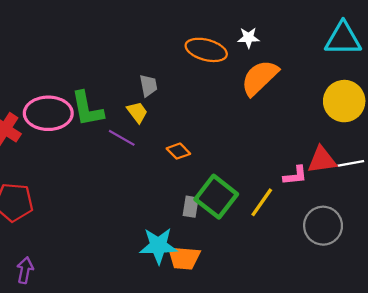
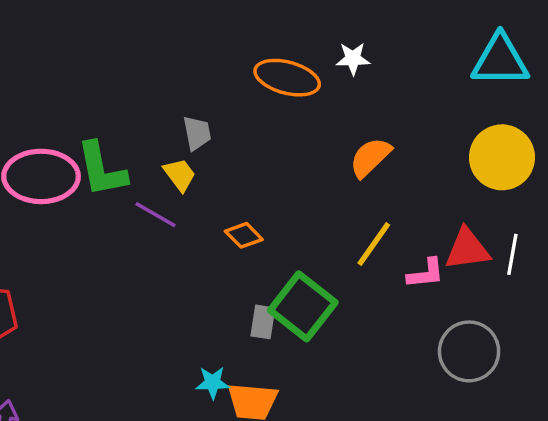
orange semicircle: (260, 78) -> (370, 157), moved, size x0.7
white line: (351, 163) -> (512, 254), turned -70
yellow line: (262, 202) -> (374, 244), moved
cyan star: (158, 246) -> (213, 383), size x0.6

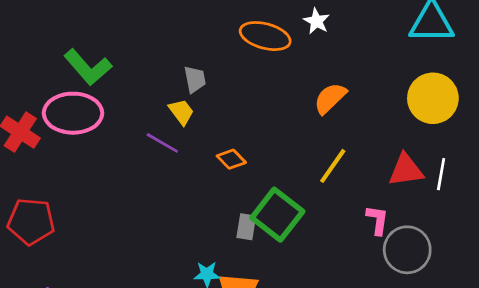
white star: (353, 59) -> (317, 21), turned 30
green L-shape: (102, 169) -> (88, 67), moved, turned -30
pink L-shape: (426, 273) -> (377, 220), moved, turned -76

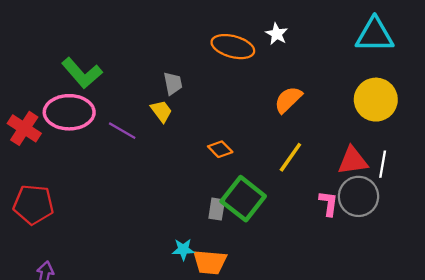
purple line: (162, 143) -> (122, 131), moved
orange diamond: (231, 159) -> (220, 149), moved
gray circle: (407, 250) -> (358, 196), moved

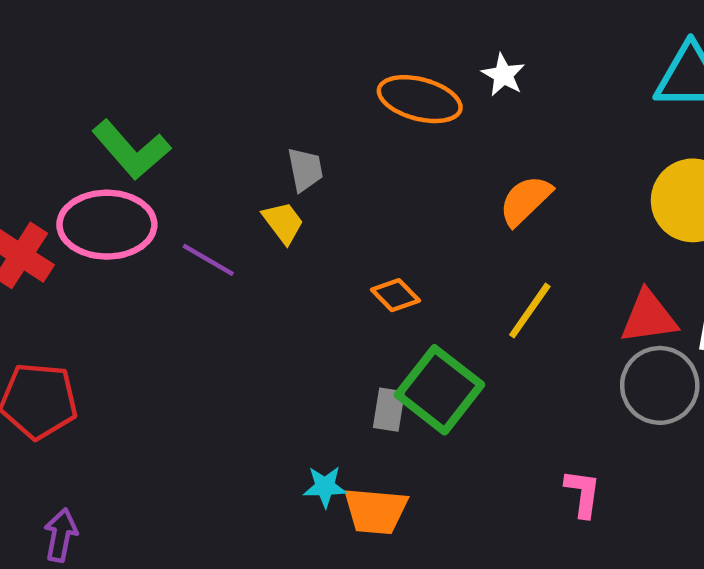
pink L-shape: (329, 203) -> (583, 493), moved

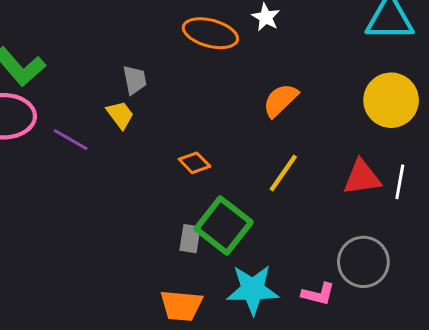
gray circle: (660, 385) -> (363, 262), moved
cyan star: (325, 487) -> (253, 290), moved, size x1.8
pink L-shape: (583, 493) -> (318, 294), turned 96

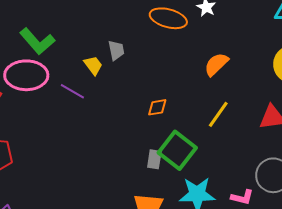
yellow trapezoid: (120, 115) -> (93, 65), moved
orange diamond: (194, 163) -> (157, 107), turned -55

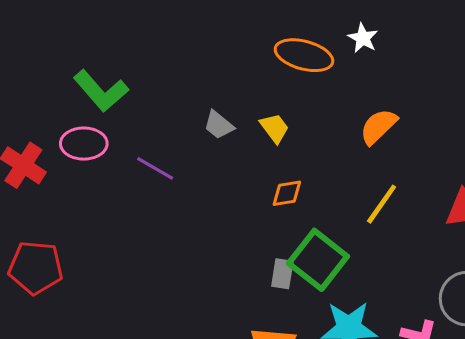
gray trapezoid: (116, 50) -> (219, 125), moved, turned 140
yellow trapezoid: (93, 65) -> (275, 128), moved
pink ellipse: (26, 75) -> (84, 144), size x0.7

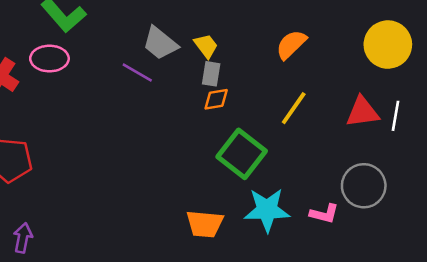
gray trapezoid: (219, 125) -> (160, 43), size x1.4
purple line: (155, 168) -> (137, 73), moved
gray rectangle: (282, 274) -> (211, 74), moved

